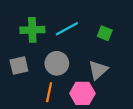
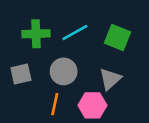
green square: (105, 33) -> (118, 38), size x1.5

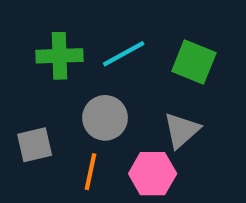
gray square: (21, 74) -> (35, 145), moved

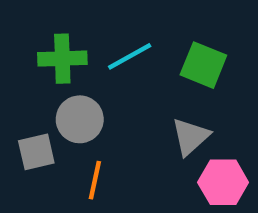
gray circle: (105, 118) -> (80, 119), moved
pink hexagon: (153, 174) -> (223, 182), moved

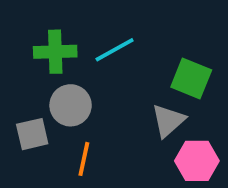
green square: (203, 65) -> (191, 78), moved

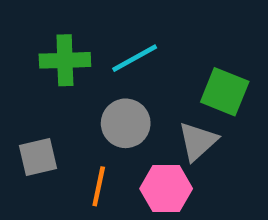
gray circle: (71, 105) -> (126, 123), moved
pink hexagon: (197, 161) -> (166, 189), moved

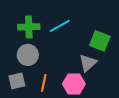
gray circle: (126, 123) -> (28, 55), moved
gray square: (38, 157) -> (17, 81), moved

